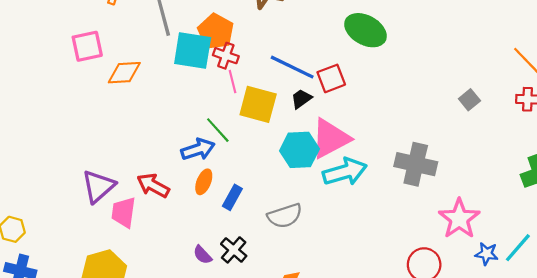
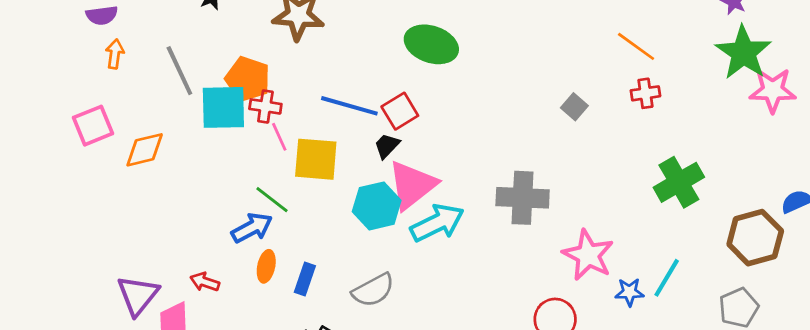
black trapezoid: (301, 99) -> (387, 146), moved
red arrow: (153, 185) -> (205, 282), size x0.7

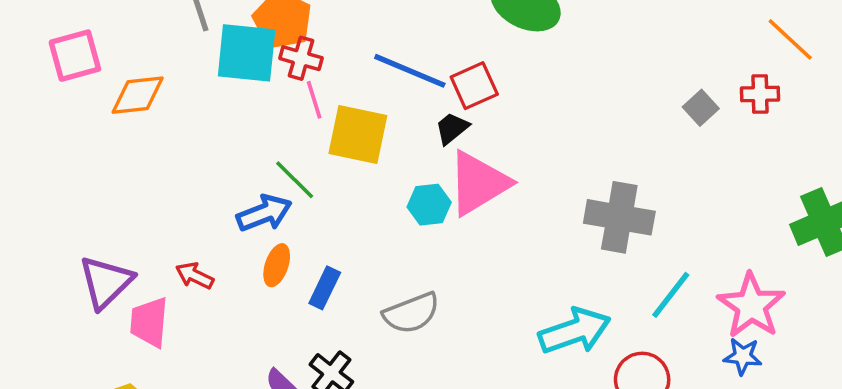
red cross: (645, 93) -> (760, 94), moved
cyan hexagon: (377, 206) -> (429, 205), size x0.7
cyan arrow: (437, 223) -> (575, 331), moved
pink star: (588, 255) -> (751, 306), moved
cyan line: (667, 278) -> (671, 295), moved

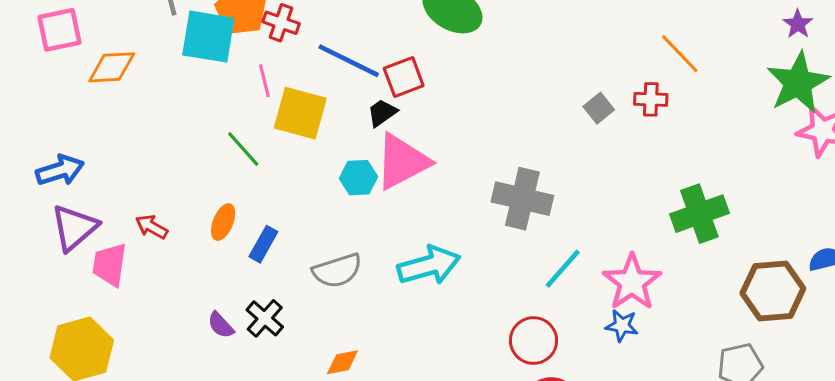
red cross: (301, 58) -> (281, 23), moved
blue arrow: (264, 213) -> (60, 170), moved
cyan arrow: (575, 331) -> (429, 265), moved

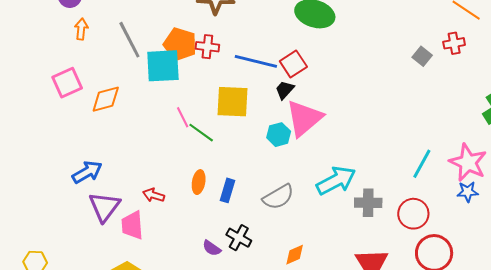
pink line: (264, 81) -> (183, 117), moved
gray cross: (522, 199) -> (368, 203), moved, size x0.7

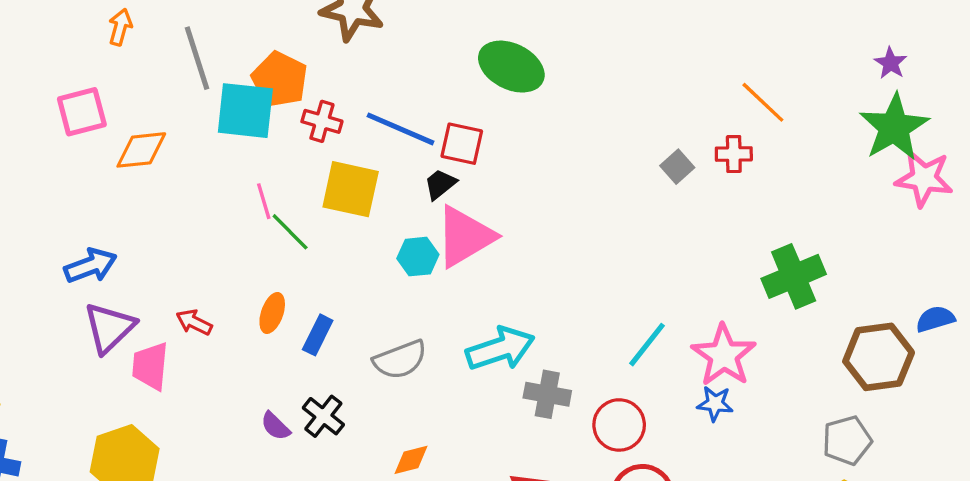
red cross: (207, 47) -> (322, 121), moved
red square: (293, 64) -> (462, 144), turned 36

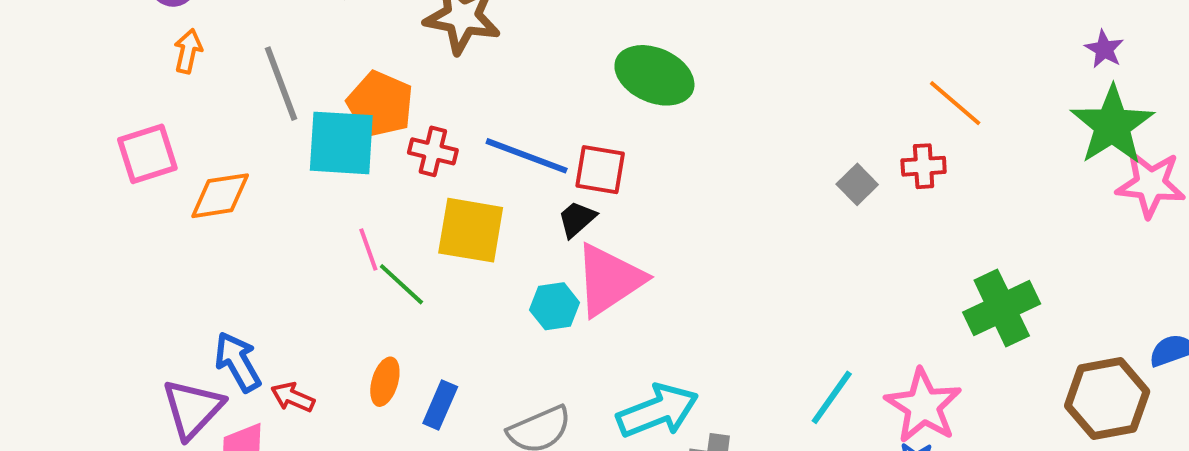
blue arrow: (90, 266) -> (238, 362), moved, turned -96

